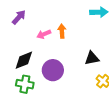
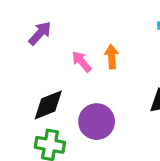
pink arrow: (44, 34) -> (82, 62), turned 72

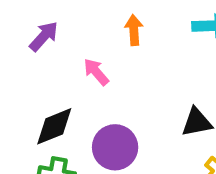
orange arrow: (112, 57) -> (134, 30), moved

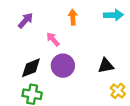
purple circle: (115, 147) -> (63, 66), moved

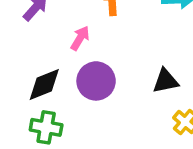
pink arrow: (53, 39) -> (80, 38), turned 72

